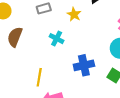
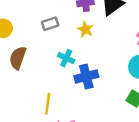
blue cross: (84, 65) -> (86, 77), moved

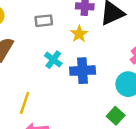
blue cross: (86, 77) -> (83, 71), moved

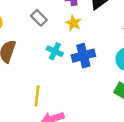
gray rectangle: (44, 21) -> (39, 18), turned 63

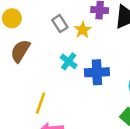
yellow star: (73, 23) -> (83, 30), moved

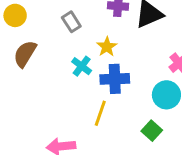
yellow star: (83, 30) -> (107, 47), moved
yellow line: (41, 103) -> (100, 113), moved

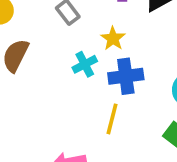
cyan cross: (82, 66) -> (85, 64), turned 30

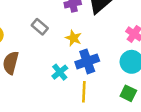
cyan cross: (85, 64) -> (60, 72), moved

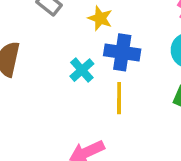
blue cross: (87, 61) -> (122, 52), turned 30

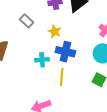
cyan cross: (82, 70) -> (42, 60), turned 32

